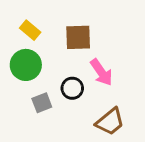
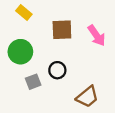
yellow rectangle: (30, 30) -> (24, 12), moved
pink arrow: (101, 72) -> (97, 36), moved

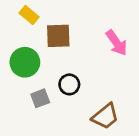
brown square: (62, 30) -> (58, 36), moved

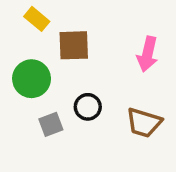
pink arrow: (116, 43) -> (148, 54), turned 48
brown trapezoid: (105, 116) -> (144, 123), moved, turned 56

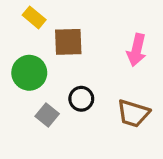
gray square: (51, 124) -> (47, 115), turned -30

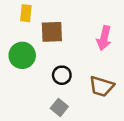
yellow rectangle: (34, 17) -> (26, 13), turned 56
gray square: (47, 115) -> (59, 107), moved

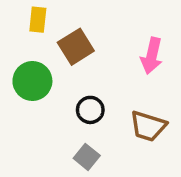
brown square: (52, 32) -> (76, 47), turned -30

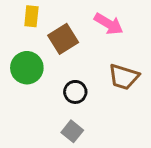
pink arrow: (152, 56) -> (109, 24), moved, turned -72
brown trapezoid: (148, 126) -> (124, 77), moved

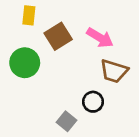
pink arrow: (109, 24) -> (100, 38), moved
black circle: (75, 92) -> (93, 102), moved

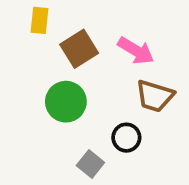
green circle: (25, 63) -> (66, 102), moved

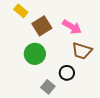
yellow rectangle: (39, 20) -> (21, 11), turned -56

